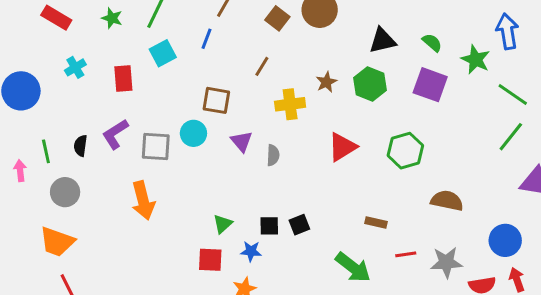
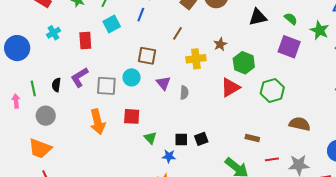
green hexagon: (370, 84) -> (244, 63), moved
green triangle: (223, 224) -> (150, 138), turned -32
red square: (210, 260) -> (132, 116), moved

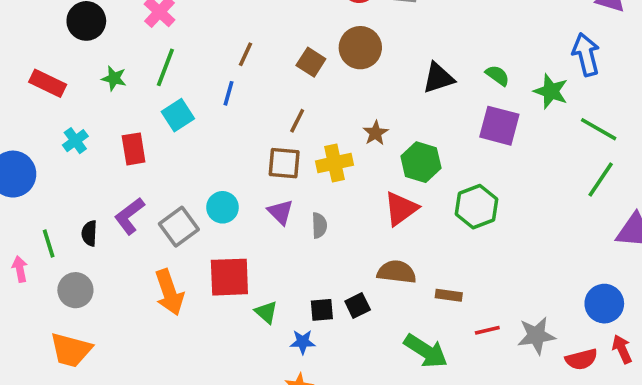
brown square: (147, 56) -> (284, 163), moved
gray square: (106, 86) -> (179, 227), turned -35
red square: (132, 116) -> (229, 277), size x1.4
brown semicircle: (300, 124) -> (397, 272), moved

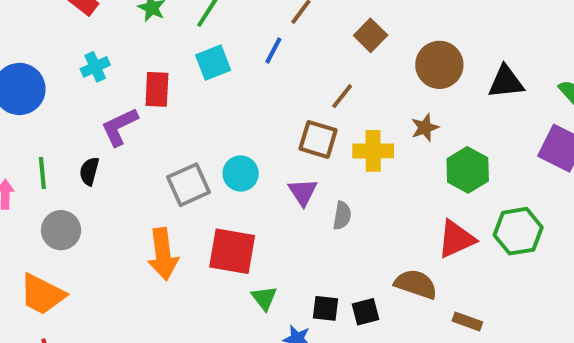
brown circle: (360, 48) -> (439, 65), moved
red triangle: (401, 209) -> (456, 239), moved
purple L-shape: (129, 216) -> (119, 127), moved

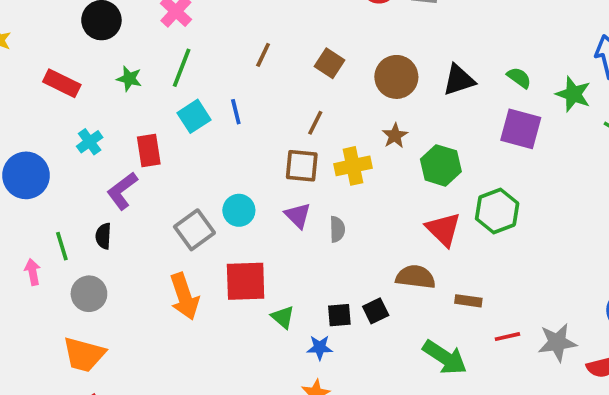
blue line: (273, 50) -> (236, 112), moved, turned -30
red triangle: (456, 239) -> (443, 229), turned -39

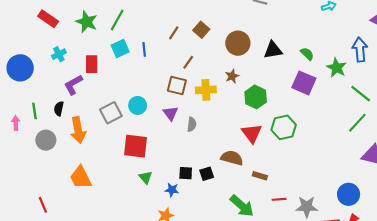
brown line: (263, 55) -> (174, 33), moved
green star: (129, 79) -> (87, 22), size x1.5
orange arrow: (184, 296) -> (78, 130), moved
green triangle: (283, 317) -> (146, 177), moved
orange trapezoid: (84, 354) -> (81, 177), moved, turned 40

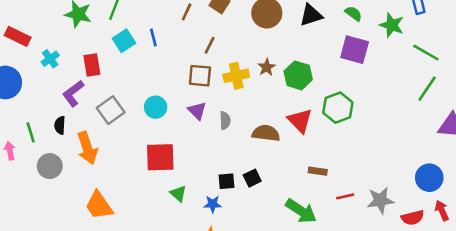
red rectangle: (48, 19) -> (18, 36), moved
brown star: (232, 76) -> (267, 67), moved
gray square: (111, 113) -> (111, 110), moved
brown semicircle: (232, 158) -> (266, 133), moved

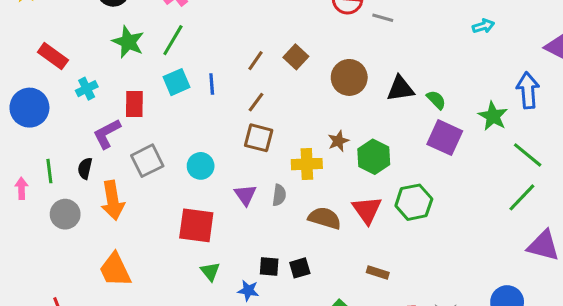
green semicircle: (353, 14) -> (436, 100), moved
brown line: (210, 45) -> (256, 102), moved
yellow cross: (236, 76) -> (307, 164), moved
purple triangle: (197, 111) -> (245, 195), moved

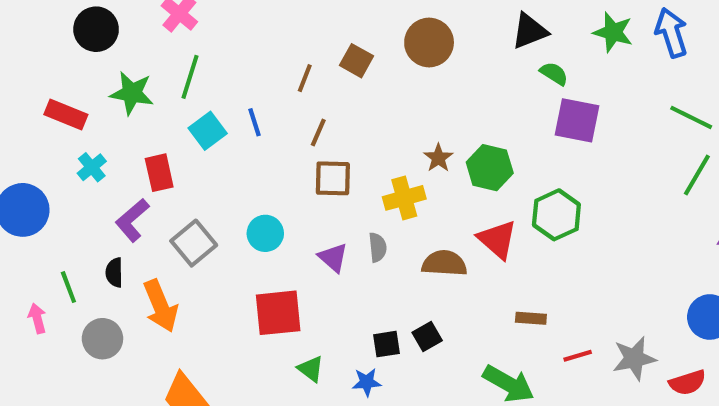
red rectangle: (53, 56) -> (66, 115), moved
brown circle: (349, 77) -> (429, 42), moved
black triangle: (400, 89) -> (530, 31), moved
green star: (493, 116) -> (613, 32), moved

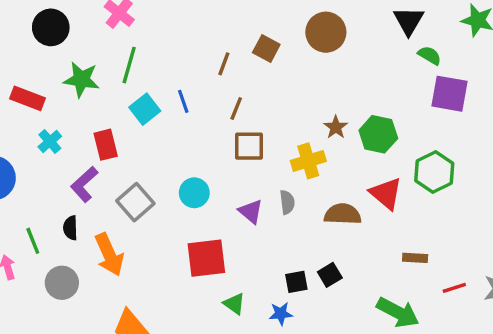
black triangle: (530, 31) -> (409, 21), turned -36

